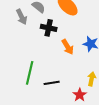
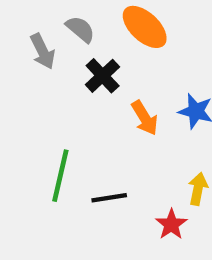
black cross: (49, 28) -> (103, 76), turned 35

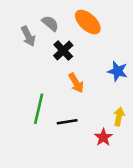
orange arrow: (145, 118) -> (76, 83), moved

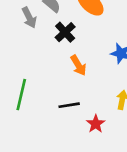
green line: (39, 109) -> (21, 95), moved
red star: (103, 137) -> (96, 124), moved

